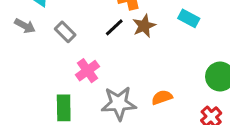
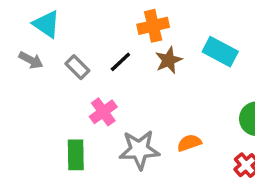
cyan rectangle: (189, 18) -> (220, 52), size x1.4
black line: (114, 27) -> (120, 62), moved

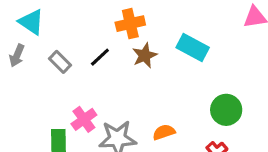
gray arrow: (31, 60) -> (17, 56), turned 85
pink cross: (103, 112) -> (84, 119), moved

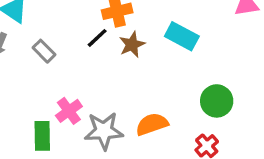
black line: (100, 57) -> (97, 38), moved
orange semicircle: (164, 132) -> (152, 124), size x1.4

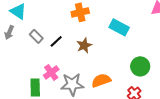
black line: (97, 38) -> (56, 41), moved
brown star: (132, 45) -> (84, 45), moved

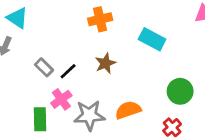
gray rectangle: (36, 36) -> (44, 67), moved
black line: (56, 41) -> (68, 71), moved

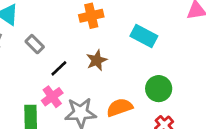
gray rectangle: (44, 67) -> (35, 44), moved
green circle: (180, 91) -> (159, 89), moved

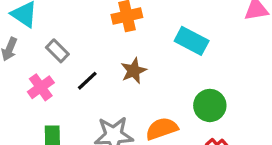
pink cross: (52, 97) -> (41, 87), moved

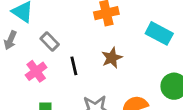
black line: (87, 81) -> (74, 66), turned -60

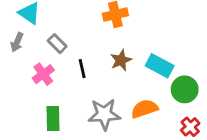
cyan rectangle: (159, 33) -> (160, 66), moved

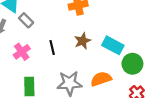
gray rectangle: (57, 44) -> (26, 20), moved

